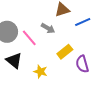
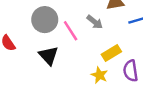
yellow star: (40, 72) -> (99, 75), moved

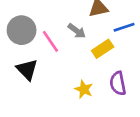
yellow rectangle: (111, 53) -> (103, 49), moved

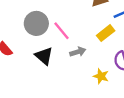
gray arrow: (77, 31) -> (78, 52), moved, turned -49
yellow star: (84, 89) -> (101, 76), moved

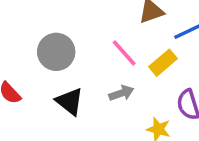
pink line: (61, 31) -> (124, 53), moved

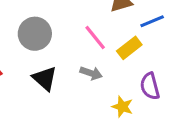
gray arrow: (121, 93) -> (91, 73), turned 35

